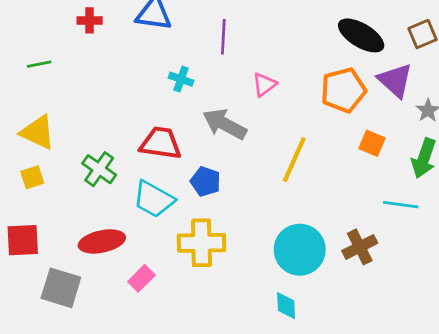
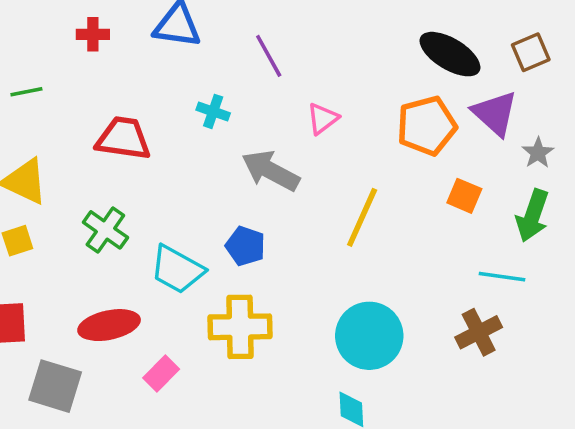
purple line: (223, 37) -> (269, 56), turned -32
red trapezoid: (161, 143) -> (123, 138), moved
brown cross: (360, 247) -> (479, 332), moved

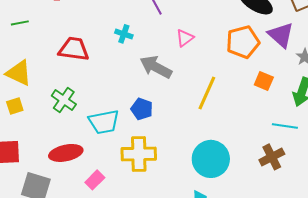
cyan trapezoid: (177, 269) -> (104, 122), turned -40

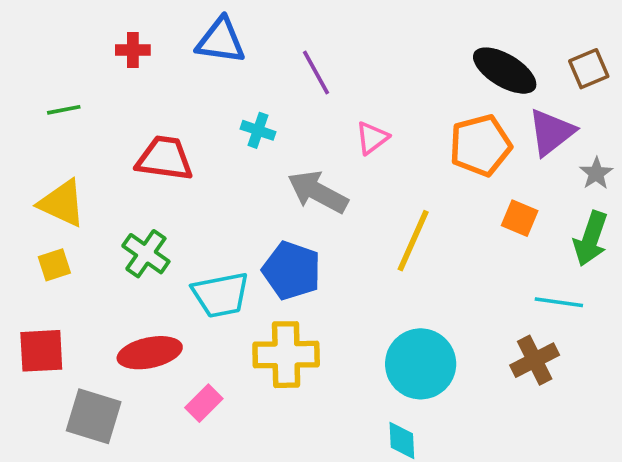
purple triangle: (281, 35) -> (551, 132), turned 40
blue pentagon: (142, 109) -> (292, 270), size x1.4

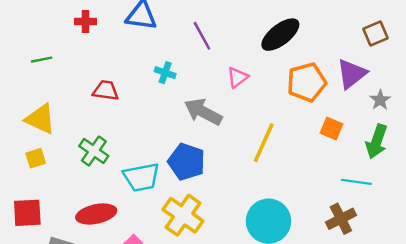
black ellipse: (505, 71) -> (280, 35), moved, turned -69
red trapezoid: (165, 158) -> (106, 90), size x0.7
yellow cross: (286, 355) -> (183, 215), turned 36

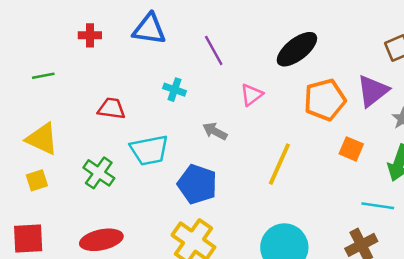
gray arrow: (203, 112) -> (215, 131), size x0.6
cyan trapezoid: (141, 177) -> (149, 150), moved

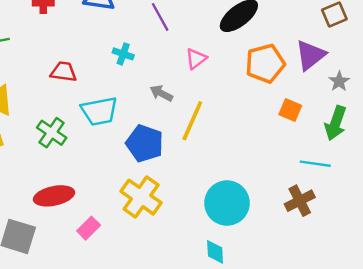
yellow line: (279, 164) -> (192, 121), moved

